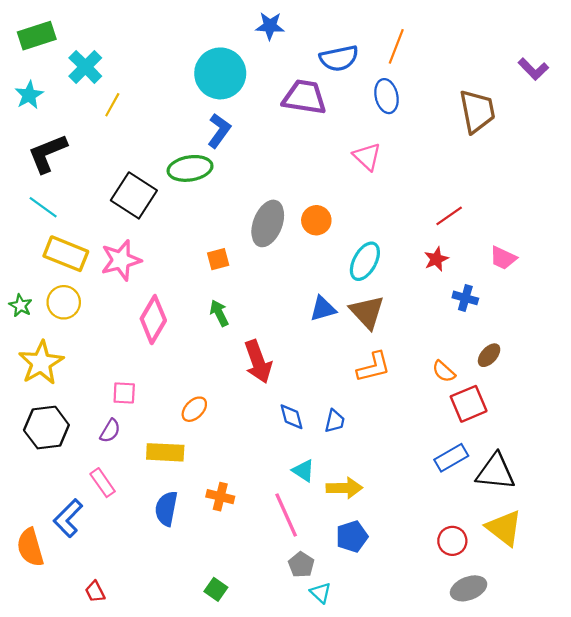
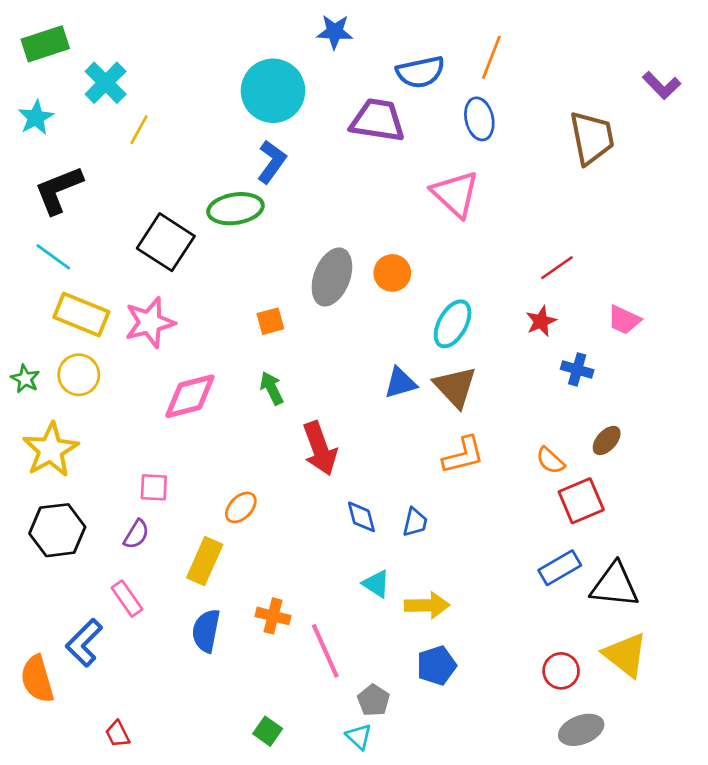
pink triangle: (367, 157) -> (455, 194), size x1.4
pink diamond: (153, 320) -> (190, 396), turned 45
yellow rectangle: (165, 452) -> (205, 561), turned -69
pink line: (286, 515) -> (325, 651), moved
cyan triangle: (321, 593) -> (359, 737), moved

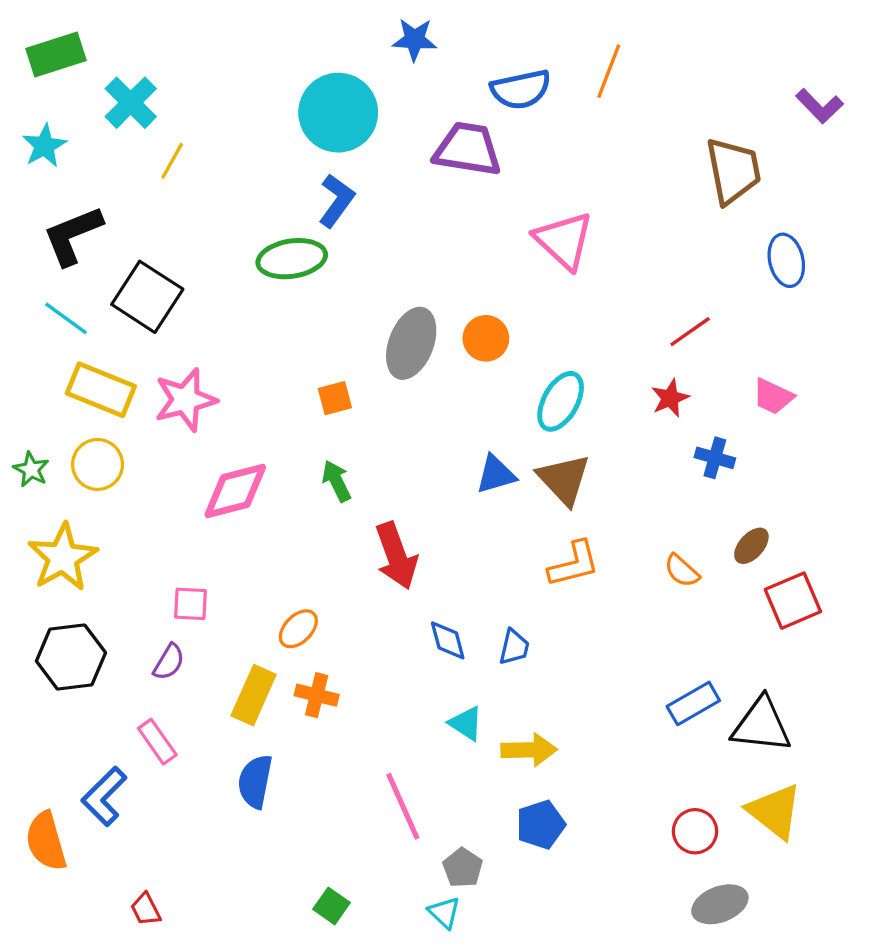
blue ellipse: (479, 119) -> (786, 260), moved
black square: (166, 242) -> (147, 297), moved
red square: (581, 501) -> (793, 601), moved
orange cross: (273, 616) -> (317, 695), moved

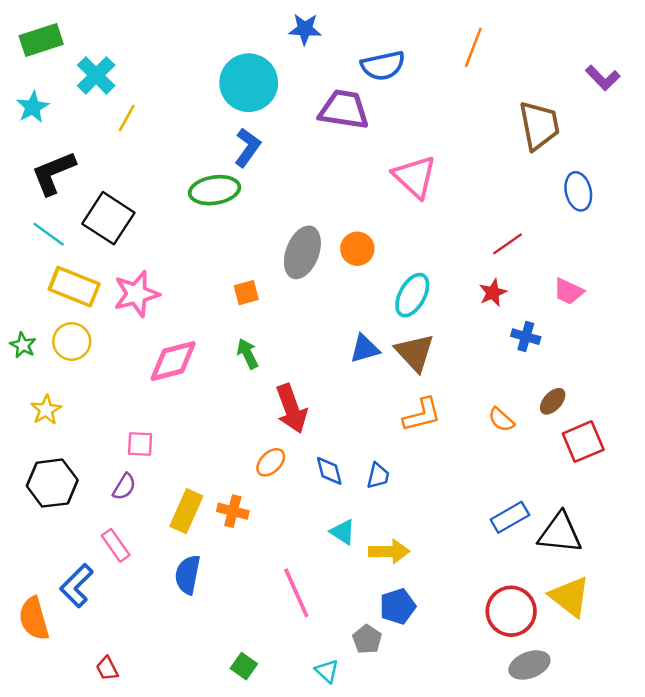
orange line: (609, 71) -> (473, 47), moved
yellow star: (63, 557) -> (46, 410), size x0.6
orange ellipse: (298, 629) -> (271, 462), moved
red circle: (695, 831) -> (511, 611), size x1.5
gray pentagon: (463, 868) -> (367, 639), moved

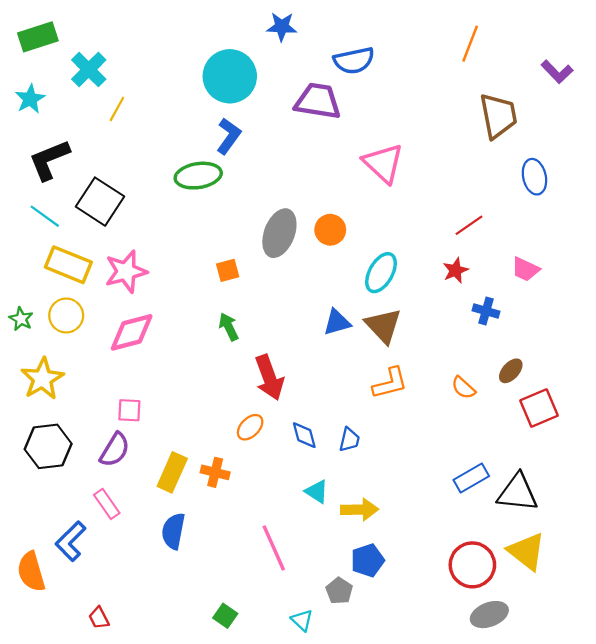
orange line: (473, 47) -> (470, 44), moved
pink diamond: (173, 361) -> (132, 332), moved
yellow star: (46, 410) -> (42, 379), size x1.5
purple semicircle: (124, 487) -> (115, 450), size x1.4

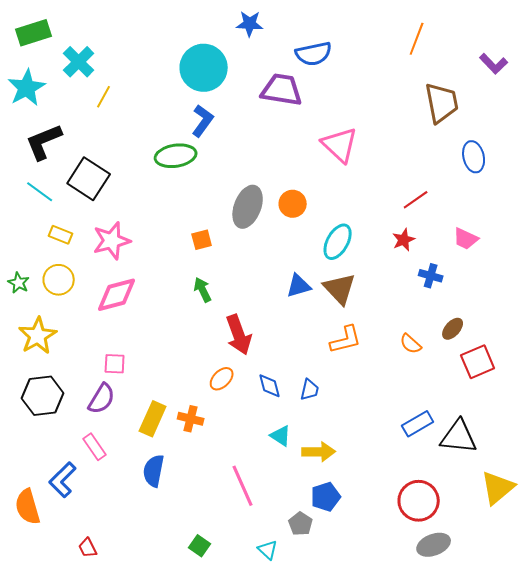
cyan star: (30, 99) -> (27, 88), size x1.4
yellow rectangle: (68, 265) -> (61, 235), size x0.6
yellow triangle: (527, 551) -> (498, 488), moved, turned 42

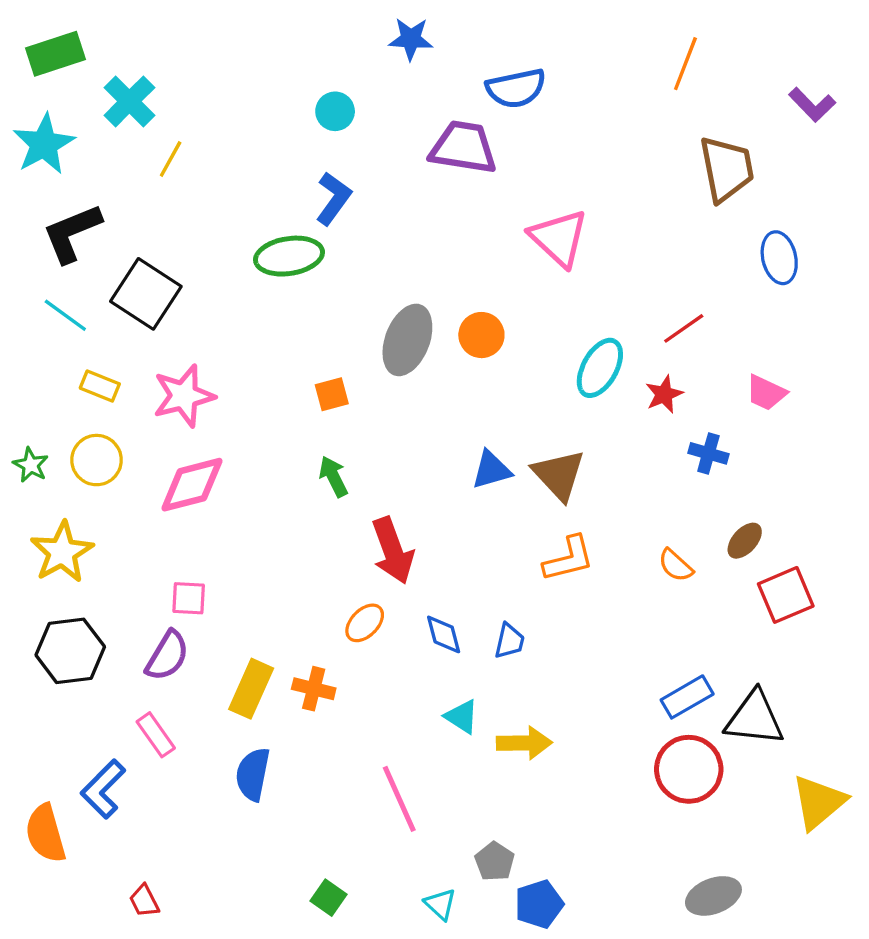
cyan circle: (204, 68) -> (335, 111), size x0.5
cyan ellipse: (338, 242) -> (600, 368), moved
blue pentagon: (326, 497) -> (539, 904), moved
red circle: (419, 501) -> (689, 769), moved

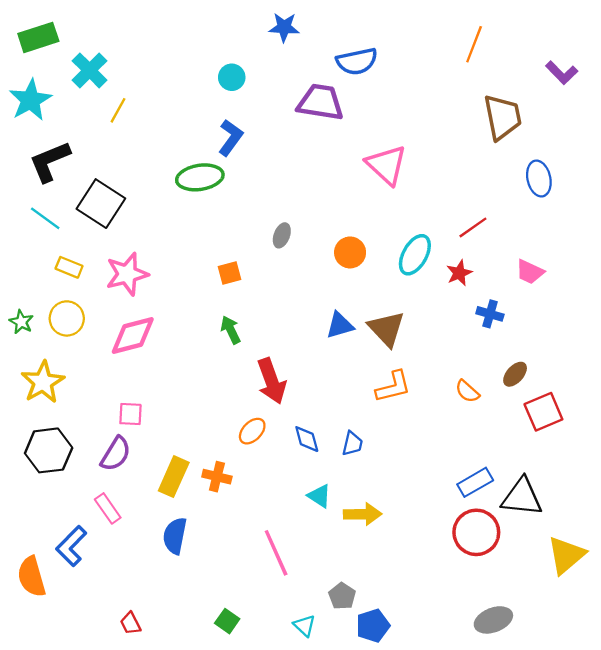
orange circle: (481, 335) -> (350, 252), moved
gray ellipse: (407, 340) -> (282, 235), size x0.5
red trapezoid: (144, 901) -> (130, 623), moved

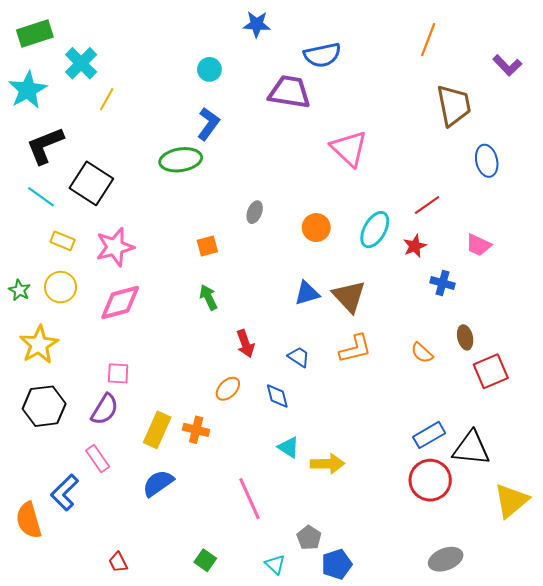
brown ellipse: (515, 374) -> (465, 337), turned -55
red arrow: (272, 381) -> (245, 344), size x0.7
blue trapezoid: (352, 444) -> (299, 357), moved, turned -70
blue semicircle: (175, 536) -> (158, 483), turned 44

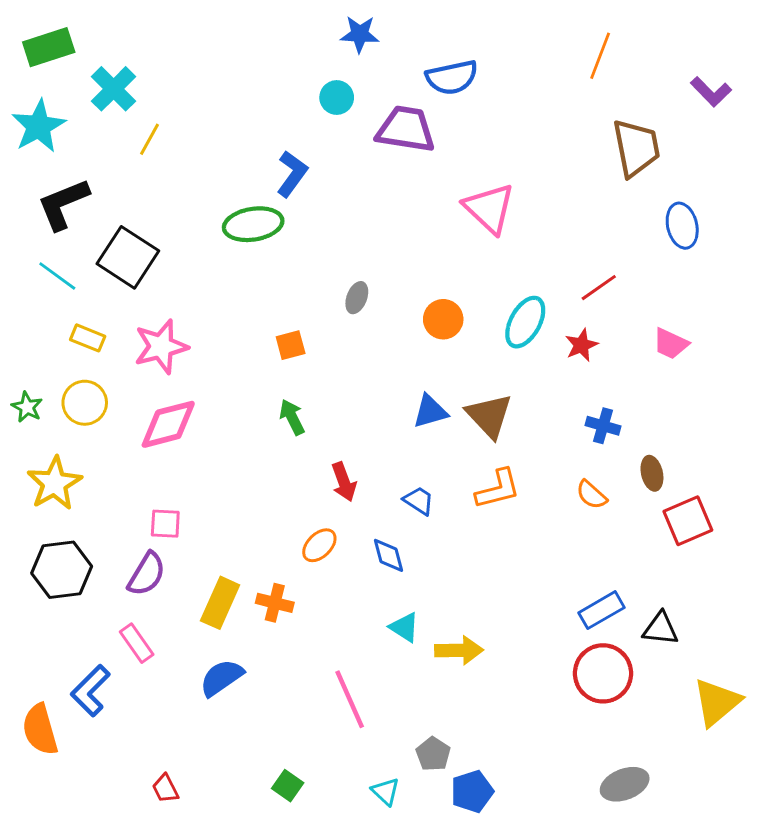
cyan circle: (209, 69) -> (337, 98), moved
blue cross: (443, 283) -> (603, 426), moved
black triangle: (471, 448) -> (661, 629), size x0.7

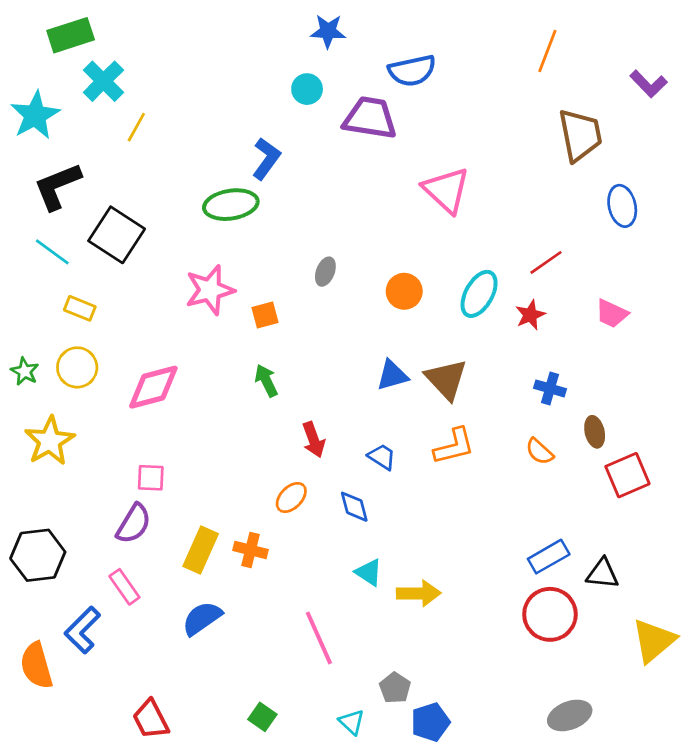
green rectangle: (49, 47) -> (71, 35), moved
pink star: (161, 347) -> (210, 290), moved
black hexagon: (62, 570) -> (38, 555), moved
red trapezoid: (165, 789) -> (151, 719), size x1.5

